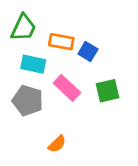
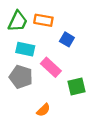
orange rectangle: (61, 42) -> (43, 20), moved
green square: (108, 91) -> (77, 86), moved

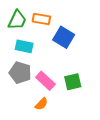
blue square: (67, 39) -> (64, 37), size x1.5
pink rectangle: (51, 67) -> (45, 81), moved

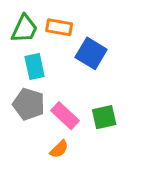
cyan rectangle: (24, 46) -> (35, 66), turned 66

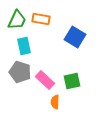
blue square: (91, 53) -> (75, 37), moved
orange semicircle: (59, 149) -> (55, 102), moved, turned 136

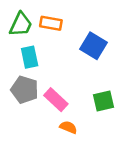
green square: (72, 81) -> (103, 101), moved
orange semicircle: (55, 102) -> (68, 127), turned 112

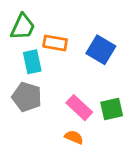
orange rectangle: (51, 23) -> (55, 43), moved
pink rectangle: (56, 100) -> (79, 108), moved

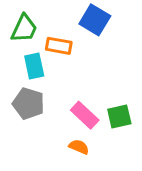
blue square: (101, 50) -> (95, 20), moved

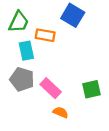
pink rectangle: (85, 115) -> (51, 88), moved

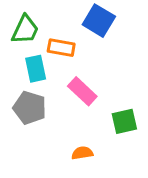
pink rectangle: (51, 88) -> (82, 91), moved
orange semicircle: (61, 112) -> (82, 153), turned -32

